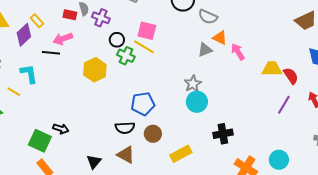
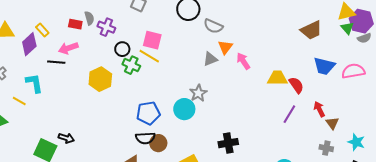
orange triangle: (220, 38) -> (225, 47), turned 42
cyan circle: (197, 102) -> (184, 109), moved
black semicircle: (125, 128) -> (145, 138), moved

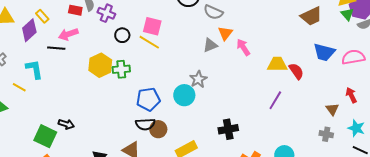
green cross: (131, 65) -> (121, 69), moved, turned -30
red arrow: (319, 109) -> (351, 95), moved
purple line: (289, 114) -> (275, 100), moved

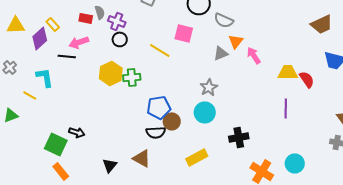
pink square: (152, 26) -> (184, 33), moved
black circle: (122, 35) -> (120, 39), moved
cyan circle: (184, 95) -> (205, 112), moved
purple line: (275, 100) -> (286, 108), turned -30
brown circle: (158, 129) -> (172, 121), moved

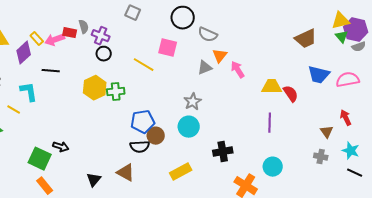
pink arrow: (79, 42) -> (55, 40), moved
cyan circle: (295, 163) -> (273, 167), moved

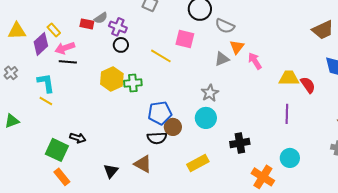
gray semicircle: (84, 27) -> (101, 18), turned 72
pink arrow: (55, 40) -> (65, 48), moved
yellow line: (14, 110) -> (46, 101), moved

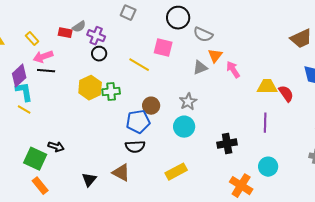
purple diamond: (41, 44) -> (19, 76), moved
brown circle: (173, 127) -> (151, 106), moved
black cross: (240, 143) -> (227, 144), moved

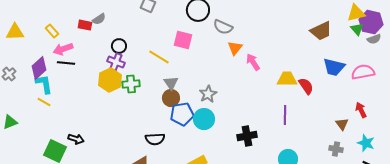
purple cross: (96, 36) -> (116, 62), moved
gray triangle: (200, 68) -> (171, 83), moved, turned -42
blue pentagon: (138, 122) -> (182, 114), moved

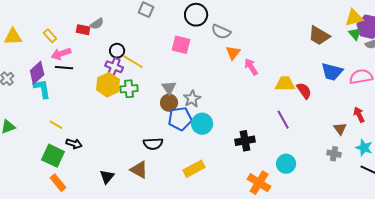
brown trapezoid: (321, 31) -> (319, 36), turned 55
yellow line: (159, 57) -> (133, 62), moved
gray star: (208, 94) -> (192, 99), moved
yellow line: (44, 102) -> (56, 125), moved
purple line: (285, 115) -> (283, 120), turned -30

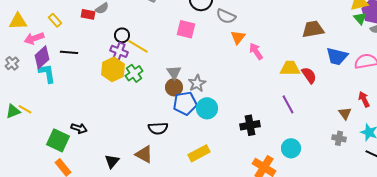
brown trapezoid: (319, 36) -> (313, 29), moved, turned 140
pink arrow: (61, 54) -> (34, 38), moved
green cross: (129, 89) -> (134, 73), turned -30
yellow line: (56, 125) -> (25, 109), moved

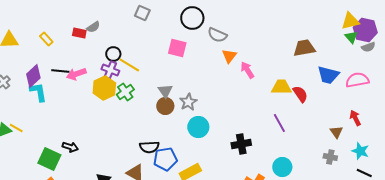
pink arrow: (34, 38) -> (76, 74), moved
blue pentagon: (185, 103) -> (165, 159), moved

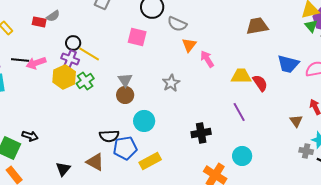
brown trapezoid: (304, 48) -> (257, 26), moved
gray star: (188, 102) -> (171, 83), moved
cyan circle: (198, 127) -> (144, 121), moved
gray cross: (330, 157) -> (306, 151), moved

